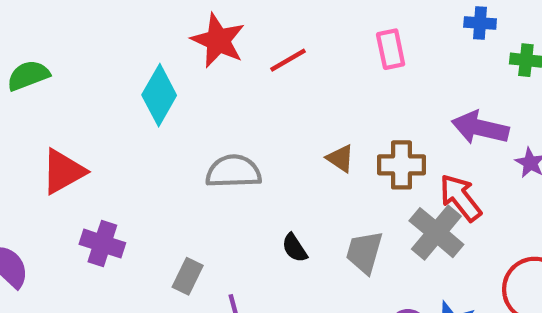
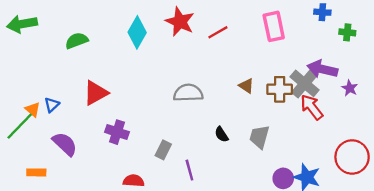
pink rectangle: (391, 49) -> (274, 26), size x1.4
cyan diamond: (159, 95) -> (137, 32), moved
gray cross: (436, 233) -> (305, 83), moved

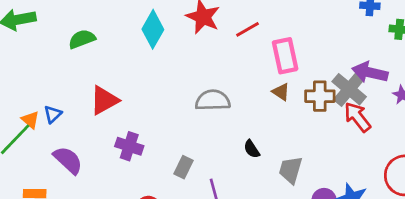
pink rectangle: (274, 26) -> (285, 56), moved
gray trapezoid: (259, 137) -> (291, 170), moved

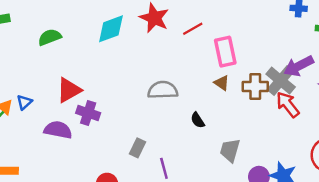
cyan diamond: (153, 29) -> (111, 29), turned 40
purple arrow: (370, 72) -> (299, 66), turned -40
purple cross: (129, 146) -> (88, 113), moved
black semicircle: (252, 149) -> (198, 120), moved
purple semicircle: (68, 160) -> (58, 130), moved, turned -32

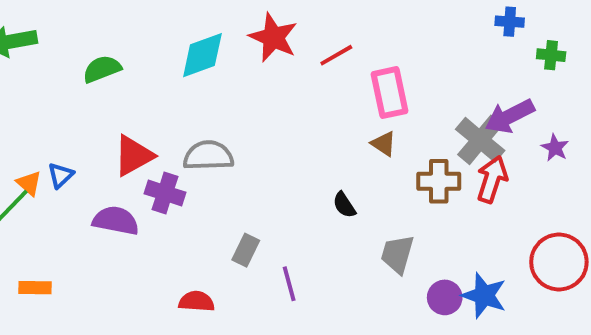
brown cross: (255, 87) -> (439, 181), moved
gray semicircle: (163, 90) -> (208, 156), moved
red arrow: (288, 105) -> (492, 179), turned 56

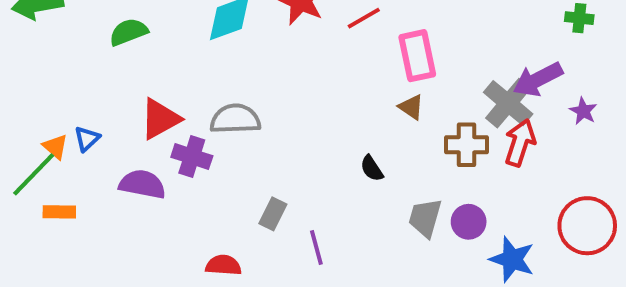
orange rectangle: (35, 288) -> (59, 212), moved
purple circle: (445, 297) -> (469, 222), moved

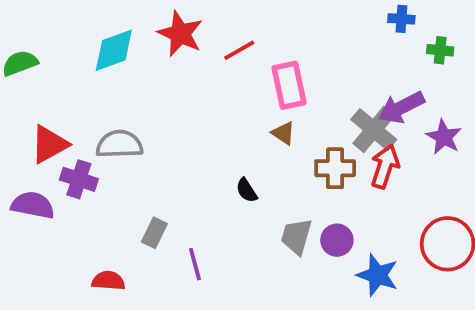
purple star: (583, 111) -> (444, 137), size x1.4

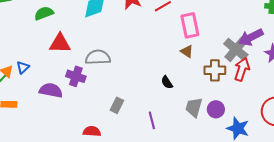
red triangle: (49, 144) -> (60, 43), moved, turned 30
purple line: (195, 264) -> (152, 120), moved

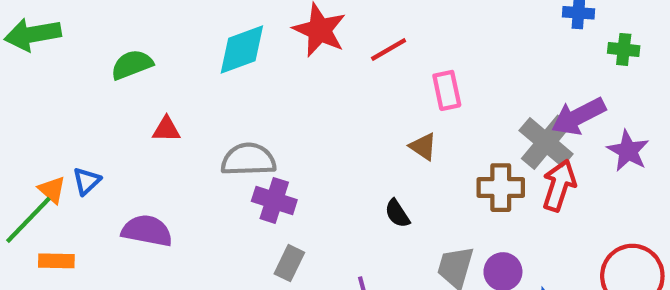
pink rectangle: (190, 25) -> (447, 90), size x0.7
red triangle: (60, 43) -> (166, 129), size x0.6
brown triangle: (187, 51) -> (423, 147), moved
purple cross: (76, 76) -> (274, 200), moved

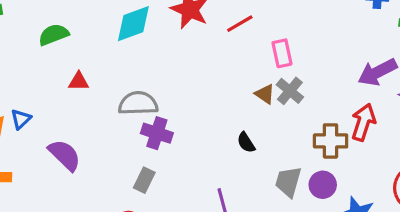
gray cross: (546, 142) -> (290, 91), moved, size x0.7
brown cross: (501, 188) -> (331, 141), moved
purple semicircle: (147, 231) -> (65, 155), turned 33
gray rectangle: (289, 263) -> (144, 180), moved

